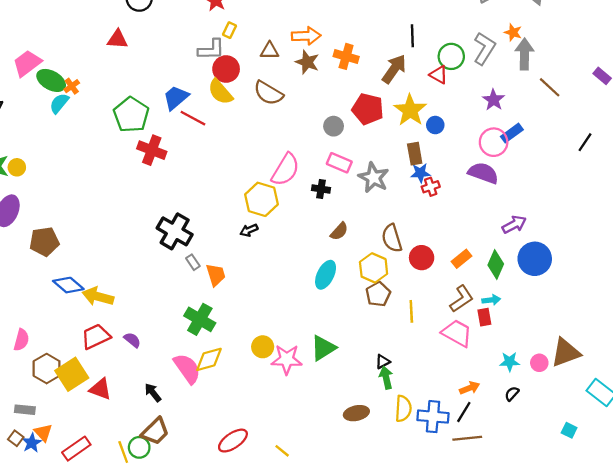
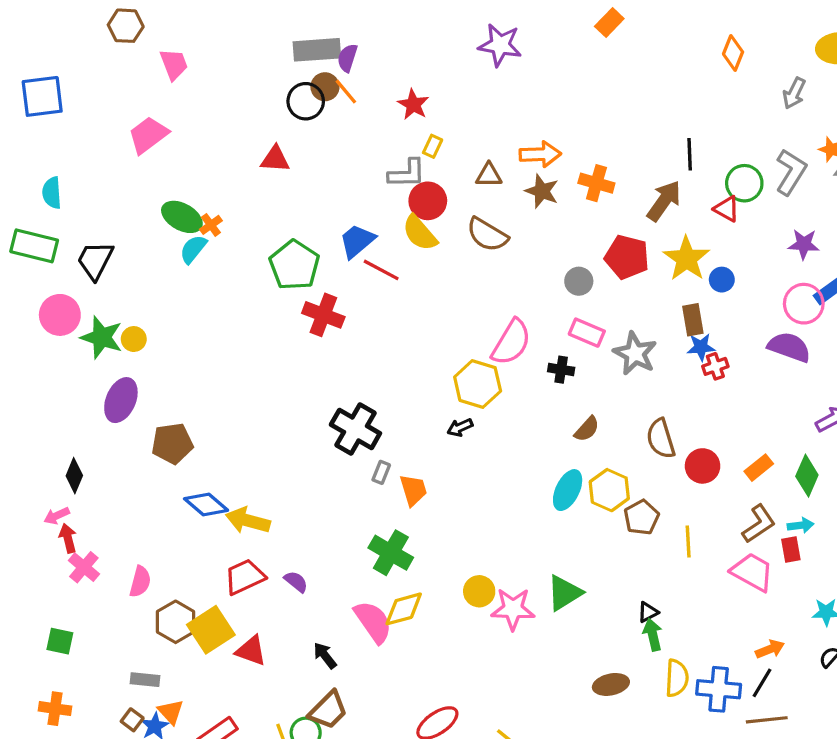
pink trapezoid: (27, 63) -> (148, 135), moved
purple star: (494, 100) -> (804, 244), turned -30
gray rectangle: (193, 262) -> (381, 472), turned 56
yellow hexagon: (374, 268) -> (609, 490), moved

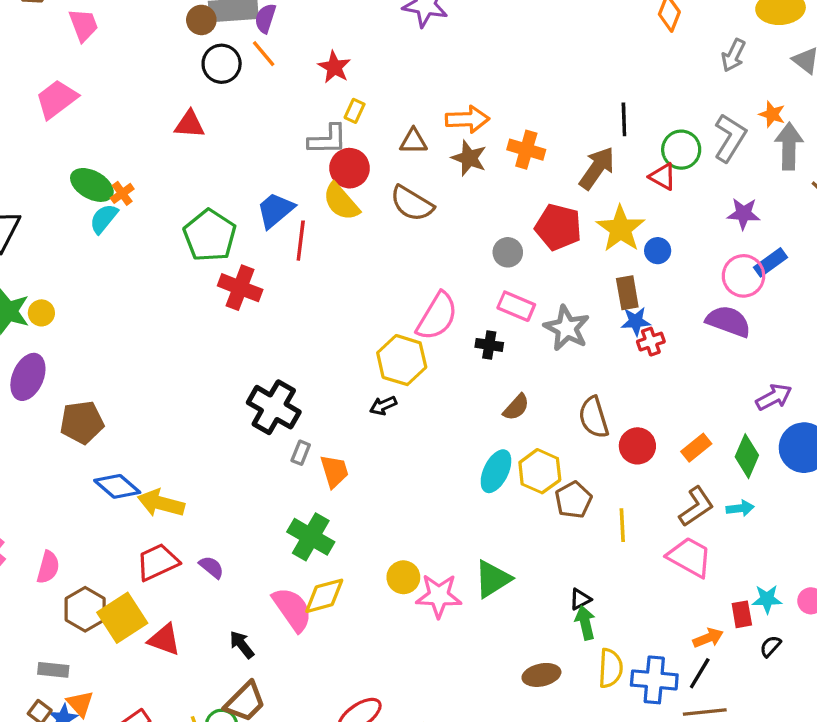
brown circle: (325, 87) -> (201, 20), moved
red line: (381, 270) -> (301, 241), turned 69
red rectangle: (791, 549) -> (742, 614), moved

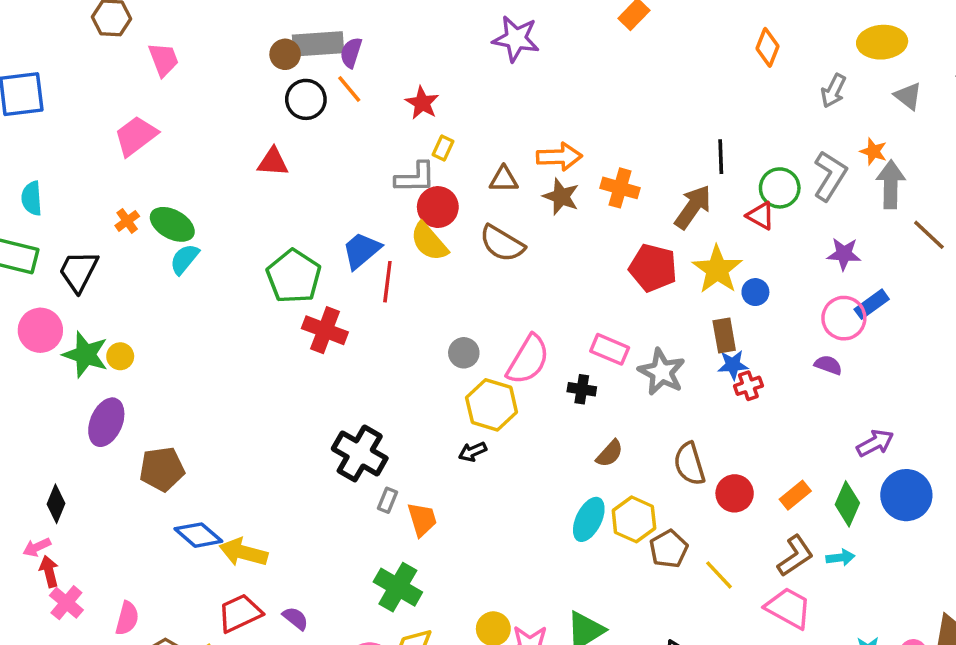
orange cross: (122, 193) -> (127, 221), moved
gray circle: (508, 252) -> (464, 353), moved
purple semicircle: (728, 321) -> (828, 365), size x0.6
yellow line: (622, 525) -> (719, 575), turned -40

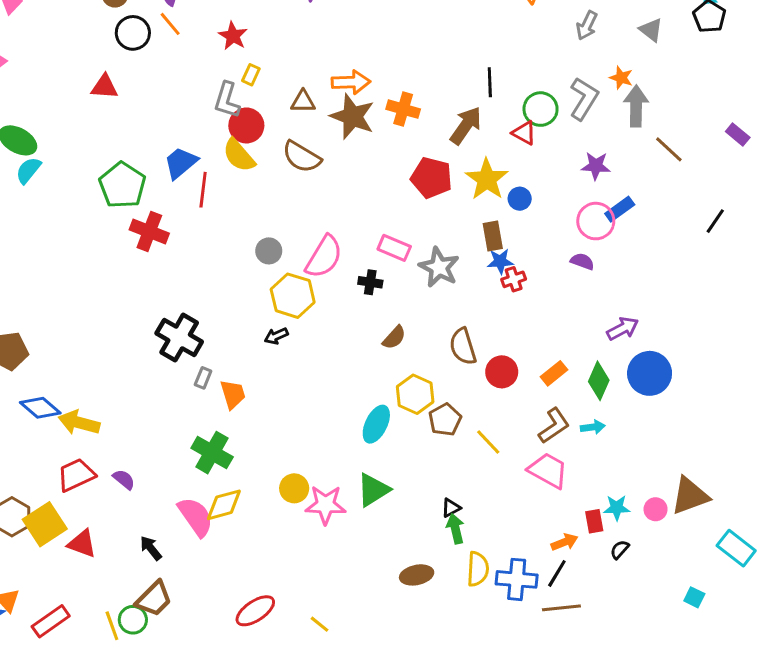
gray L-shape: (415, 178) -> (227, 100), turned 108
brown star: (561, 197) -> (352, 117), size x1.4
cyan ellipse: (589, 519) -> (376, 424), moved

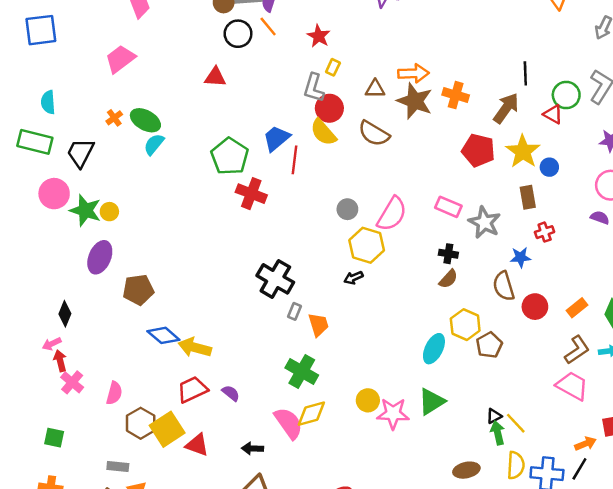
blue star: (500, 261) -> (521, 257), moved
black cross: (370, 282) -> (448, 254), moved
yellow line: (488, 442) -> (516, 423), moved
black arrow: (151, 548) -> (252, 448), turned -50

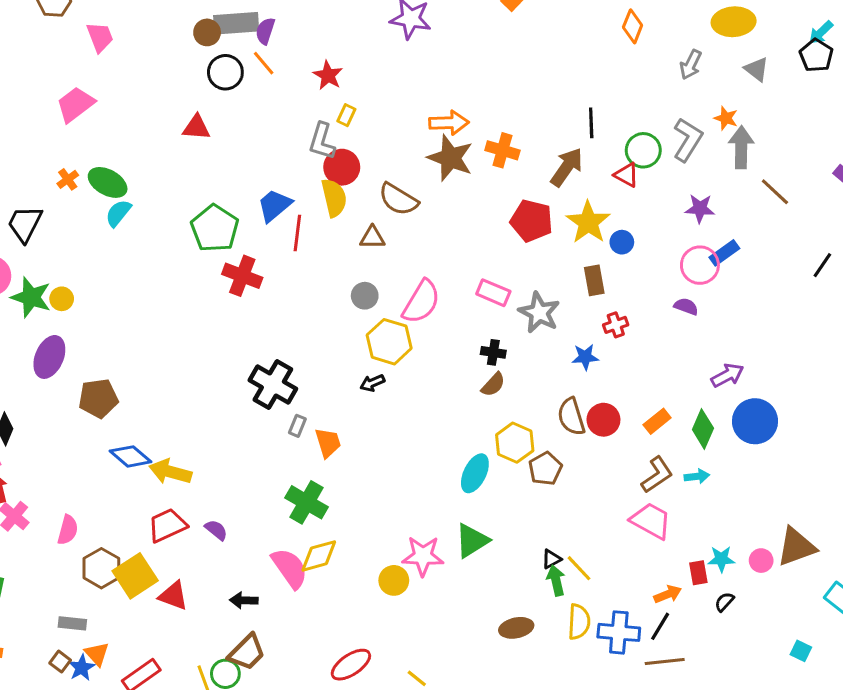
brown triangle: (375, 89) -> (372, 238), moved
yellow semicircle: (323, 132) -> (334, 198), turned -152
brown semicircle: (504, 286) -> (571, 417), moved
yellow circle: (368, 400) -> (394, 580), moved

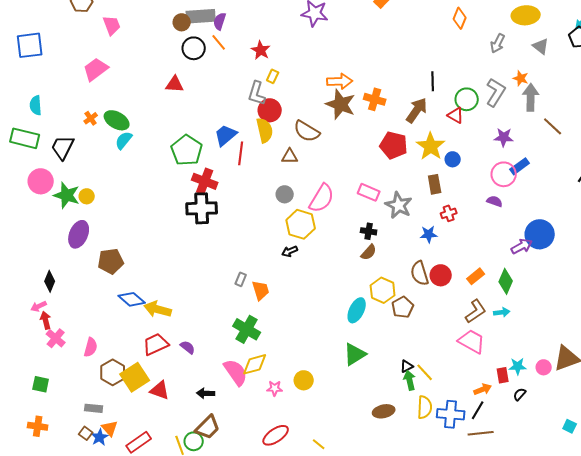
black cross: (273, 385) -> (202, 208), moved, turned -32
blue circle: (755, 421) -> (540, 234), moved
pink star: (423, 556) -> (275, 388), moved, size x0.6

